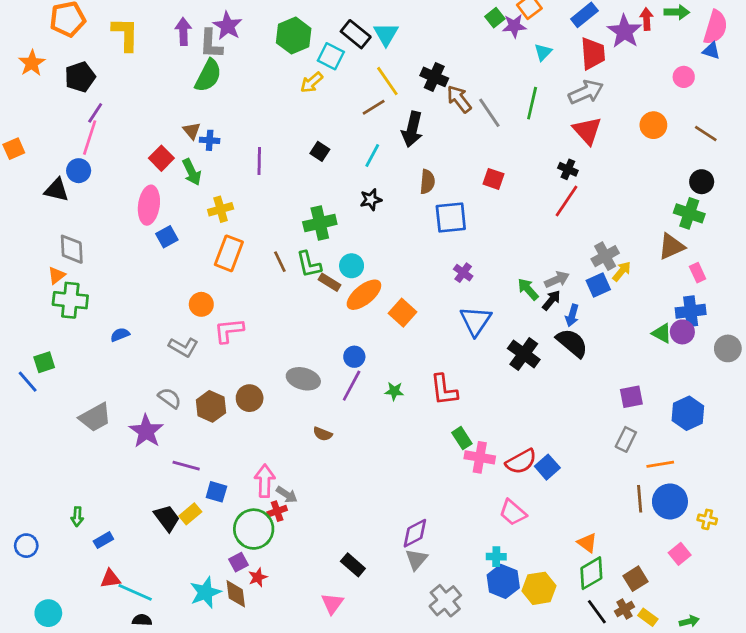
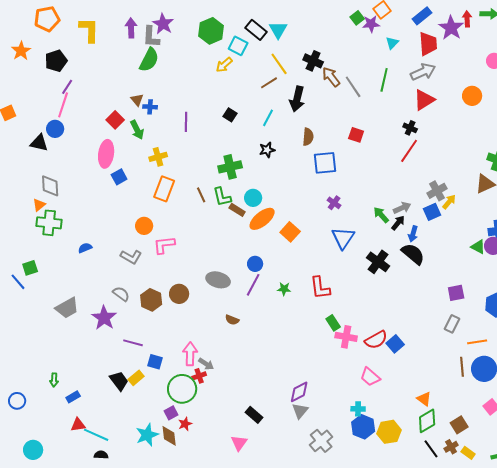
red triangle: (587, 131) -> (424, 100), turned 40

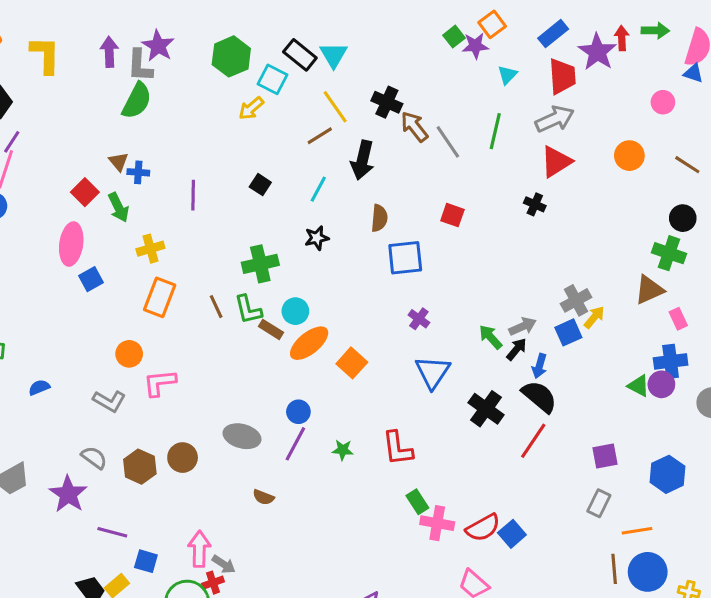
red line: (409, 151) -> (533, 441), moved

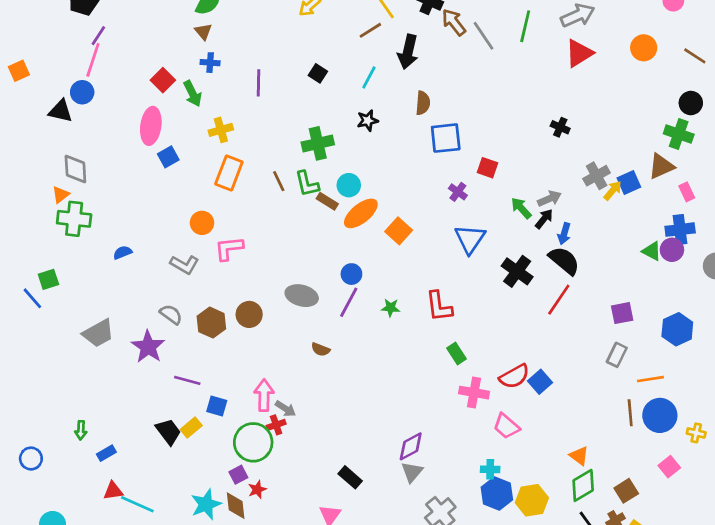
brown triangle: (118, 162) -> (203, 32), moved
black cross: (535, 204) -> (560, 127), moved
red square: (452, 215) -> (487, 168), moved
blue square: (568, 332) -> (629, 182), moved
pink cross: (437, 523) -> (474, 393), moved

